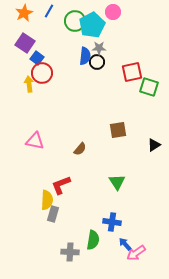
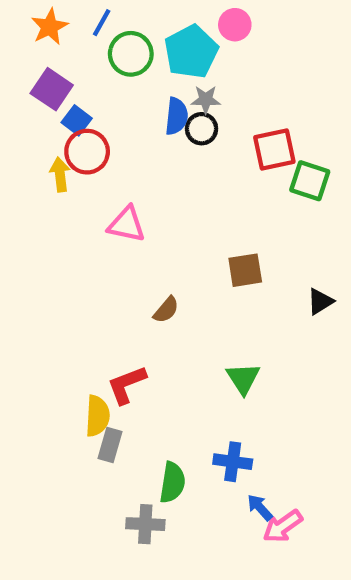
green circle: (75, 21) -> (131, 54), moved
pink triangle: (35, 141) -> (127, 224), moved
green semicircle: (93, 240) -> (172, 482), moved

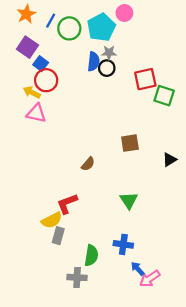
blue line: (102, 23) -> (51, 21), moved
yellow arrow: (60, 175) -> (32, 92), turned -56
pink triangle: (127, 224) -> (36, 113), moved
yellow semicircle: (97, 416) -> (52, 220), turned 60

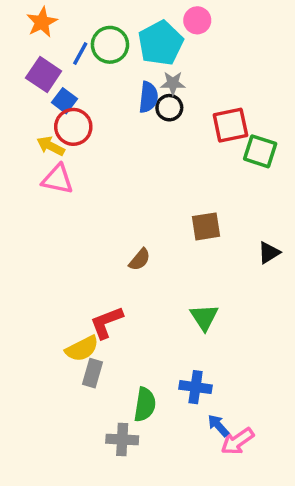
blue line: (51, 21) -> (80, 54), moved

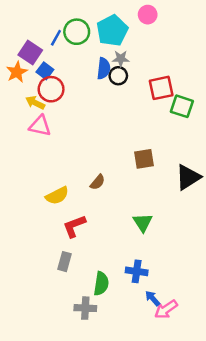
pink circle: (197, 20) -> (148, 15), moved
orange star: (42, 22) -> (17, 72), moved
black triangle: (269, 253) -> (188, 177), size x1.6
yellow semicircle: (82, 349) -> (57, 196), moved

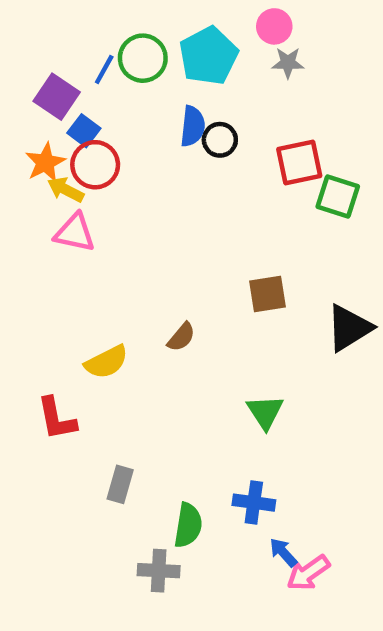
gray star: (121, 59) -> (288, 63), moved
orange star: (17, 72) -> (45, 162), moved
red L-shape: (74, 226) -> (57, 419), moved, turned -80

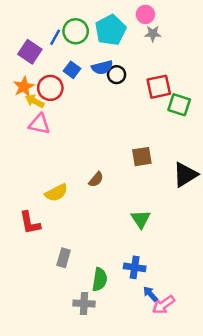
blue semicircle: (193, 126) -> (102, 67), turned 70
blue square: (84, 131) -> (72, 70), moved

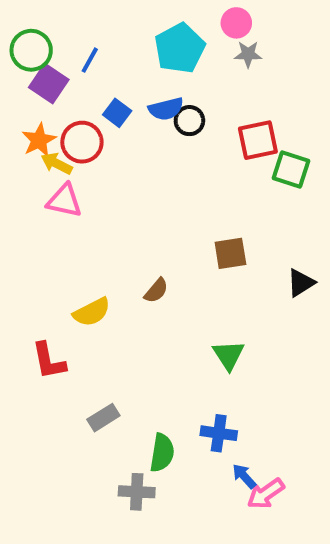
green circle: (76, 31) -> (31, 50), moved
black triangle: (185, 175) -> (301, 283), size x0.7
gray rectangle: (64, 258) -> (103, 418), turned 42

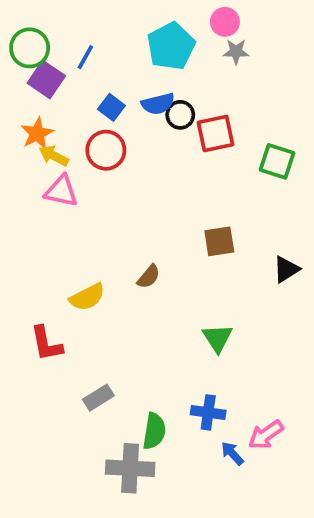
red square: (258, 140) -> (216, 133), moved
red circle: (82, 142) -> (106, 150), moved
gray cross: (137, 492) -> (130, 468), size x1.4
pink arrow: (266, 494) -> (266, 435), moved

